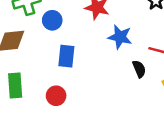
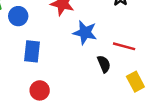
red circle: (56, 96) -> (40, 90), moved

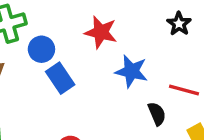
blue rectangle: (32, 51) -> (60, 78), moved, turned -40

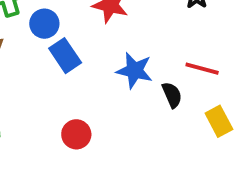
blue star: (131, 71) -> (134, 71), moved

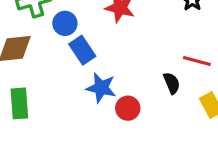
blue star: (134, 71) -> (101, 88), moved
red circle: (76, 134) -> (128, 108), moved

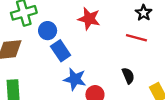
red line: (197, 61) -> (136, 38), moved

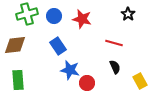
blue circle: (48, 31) -> (54, 16), moved
red line: (136, 38) -> (114, 43), moved

